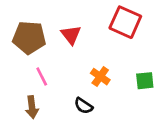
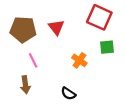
green square: (145, 81) -> (107, 47), moved
black semicircle: (83, 106) -> (68, 93), moved

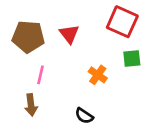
pink line: (33, 60) -> (40, 75), turned 40

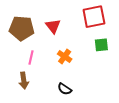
red square: (122, 22) -> (94, 17), turned -35
orange cross: (98, 75) -> (65, 56), moved

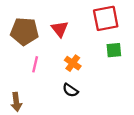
brown arrow: (24, 81) -> (16, 102), moved
black semicircle: (65, 89) -> (70, 90), moved

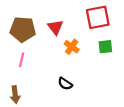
orange cross: (73, 63) -> (72, 47), moved
pink line: (35, 64) -> (22, 60), moved

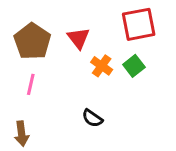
brown pentagon: (23, 29) -> (32, 41), turned 30
green square: (105, 47) -> (134, 66), moved, turned -32

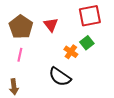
orange cross: (102, 66) -> (71, 52), moved
black semicircle: (92, 118) -> (60, 77), size x1.6

